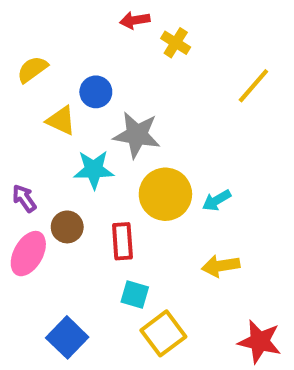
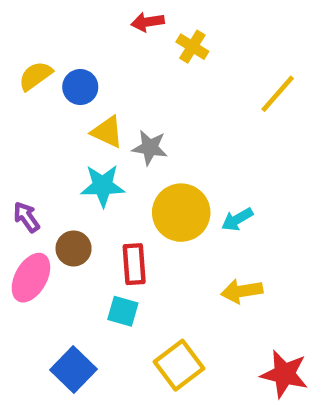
blue circle: (96, 92) -> (80, 87), moved
yellow triangle: (61, 121) -> (107, 132), moved
gray star: (137, 135) -> (150, 148), size x0.7
cyan square: (135, 294) -> (123, 311), moved

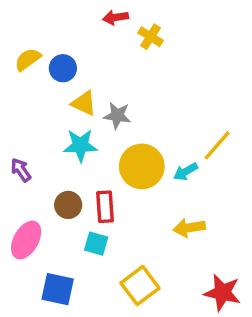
yellow line: (278, 94) -> (217, 145), moved
brown circle: (74, 248) -> (68, 205), moved
pink ellipse: (31, 278) -> (26, 240), moved
blue square: (74, 370) -> (58, 289), turned -32

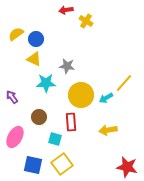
yellow triangle: (84, 103) -> (34, 59), moved
red rectangle: (105, 207) -> (71, 122), moved
yellow square: (140, 286) -> (62, 164), moved

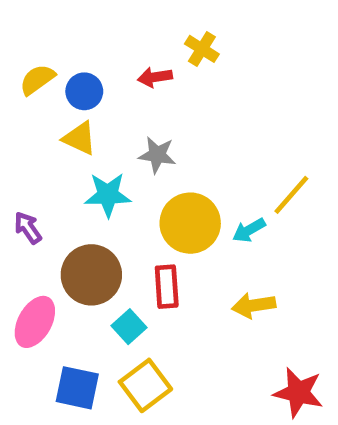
red arrow: (66, 10) -> (155, 77), moved
brown circle: (39, 117) -> (91, 275), size x1.6
cyan square: (55, 139) -> (129, 327), turned 32

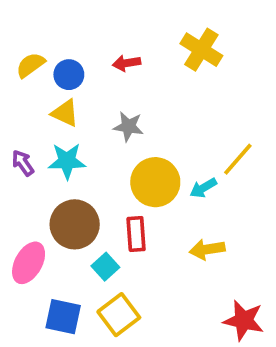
yellow cross: (202, 49) -> (201, 50), moved, size x1.5
cyan star: (108, 195) -> (67, 161), moved
purple arrow: (28, 228) -> (23, 163), moved

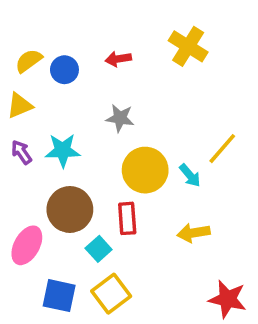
yellow triangle: (65, 113) -> (20, 106), moved, turned -48
cyan arrow: (203, 188) -> (190, 175), turned -100

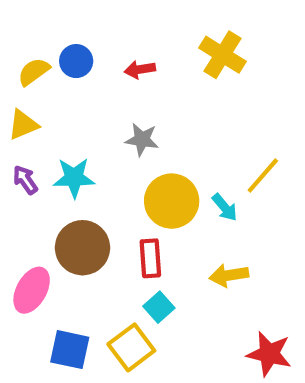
blue circle: (64, 70) -> (76, 61), moved
cyan square: (99, 249) -> (159, 307), moved

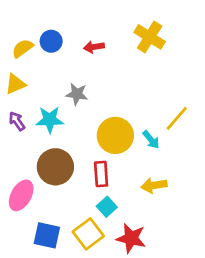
gray star: (142, 140) -> (77, 94), moved
red star: (269, 354) -> (131, 238), moved

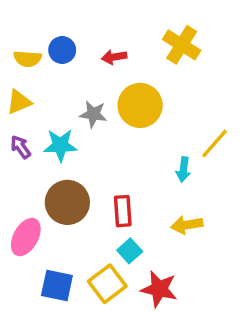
yellow semicircle: (23, 48) -> (28, 59), turned -140
yellow circle: (115, 135) -> (140, 105), moved
cyan arrow: (151, 140) -> (183, 169), turned 48

